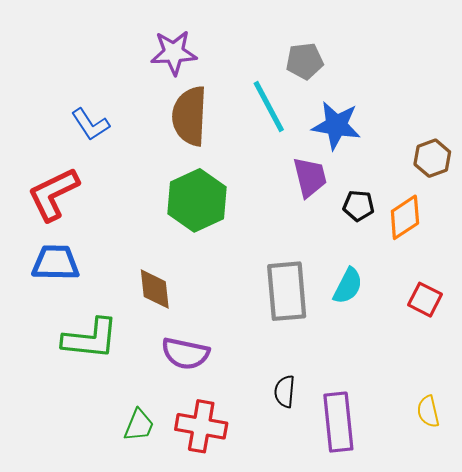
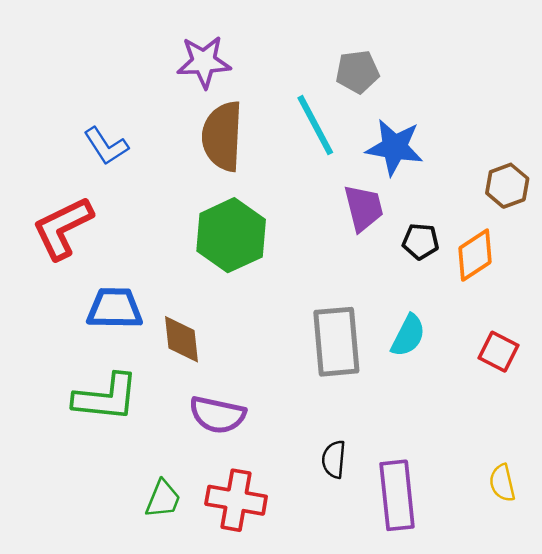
blue trapezoid: (56, 263) -> (115, 308), moved

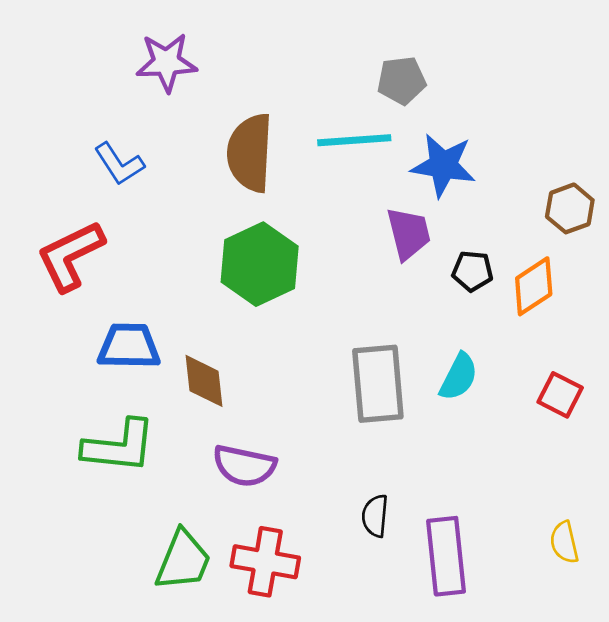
purple star: (204, 62) -> (166, 62), moved
cyan line: (315, 125) -> (354, 140), turned -66
green trapezoid: (163, 499) -> (183, 560), size x1.4

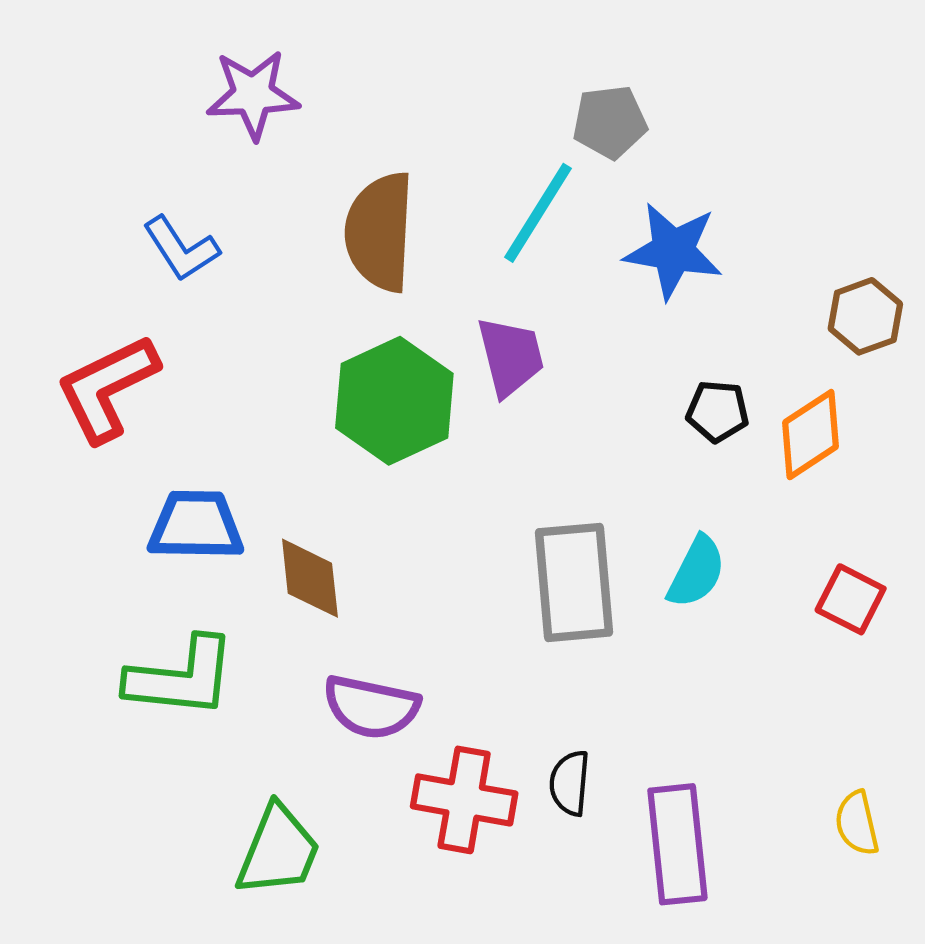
cyan line: (354, 140) -> (538, 213), turned -54
purple trapezoid: (408, 233) -> (511, 356), moved
red cross: (265, 562) -> (464, 800), moved

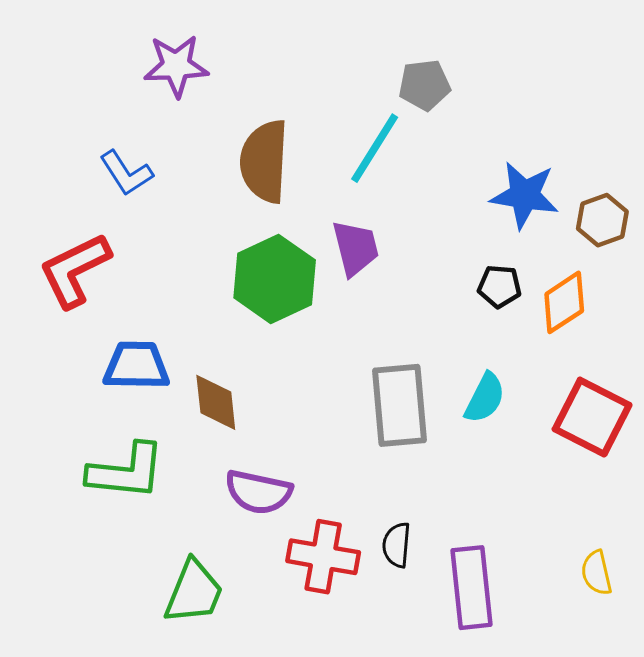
blue star: (673, 251) -> (524, 195), moved
red square: (851, 599) -> (592, 417), size x1.6

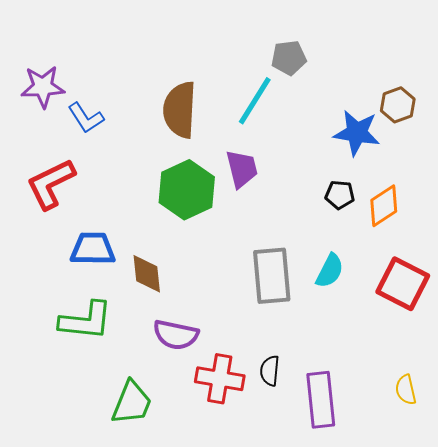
purple star: (176, 66) -> (43, 87), moved
brown hexagon: (602, 220) -> (398, 105), moved

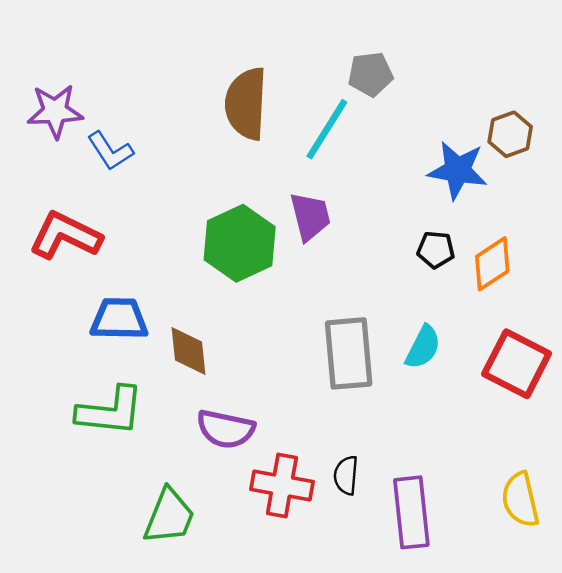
brown semicircle: (180, 110) -> (246, 104), moved
red L-shape: (51, 184) -> (65, 236), turned 52
yellow semicircle: (406, 390) -> (520, 500), size x1.4

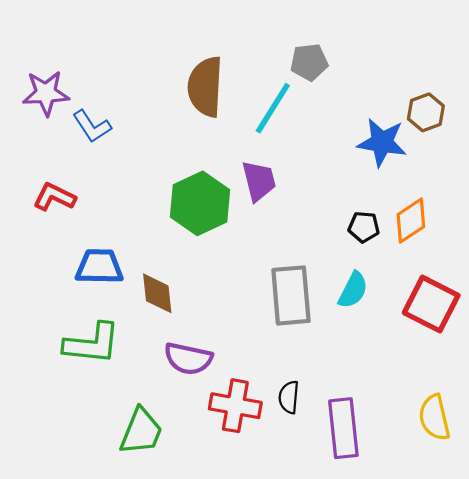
red L-shape: (65, 236) -> (54, 197), size x0.7
black pentagon: (436, 250) -> (364, 227), moved

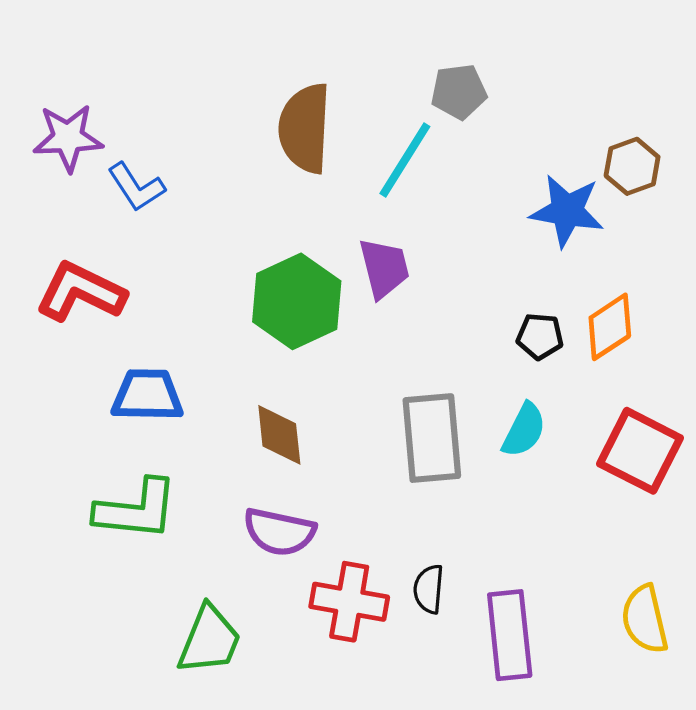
red L-shape: (54, 197) -> (81, 292), size x1.4
brown diamond: (157, 293) -> (279, 435), moved

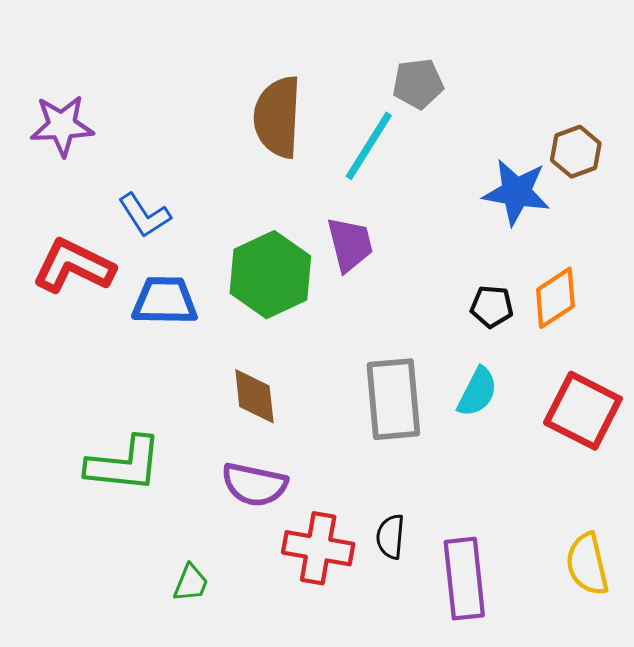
blue L-shape: (136, 187) -> (144, 215), moved
blue trapezoid: (147, 395) -> (165, 301), moved
green trapezoid: (209, 640) -> (191, 583), size x0.6

